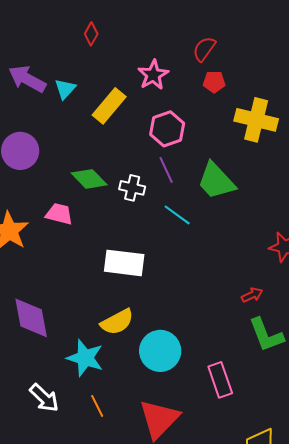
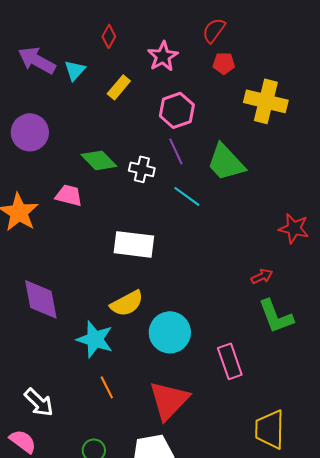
red diamond: (91, 34) -> (109, 36), moved
yellow rectangle: (109, 106) -> (119, 87), size x0.7
white arrow: (44, 398) -> (39, 402), moved

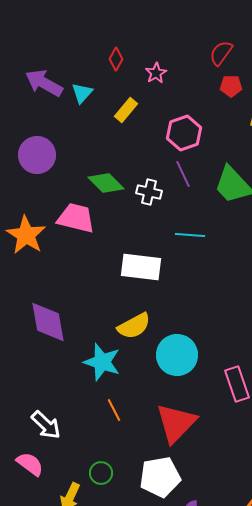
pink star: (163, 56) -> (156, 73), moved, size x0.7
pink trapezoid: (69, 195) -> (76, 218), size x1.4
cyan line: (187, 196) -> (190, 235), moved, turned -32

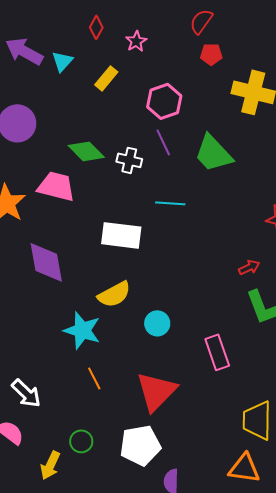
purple diamond: (48, 322) -> (46, 262), moved
cyan circle: (177, 355) -> (157, 323), size x0.6

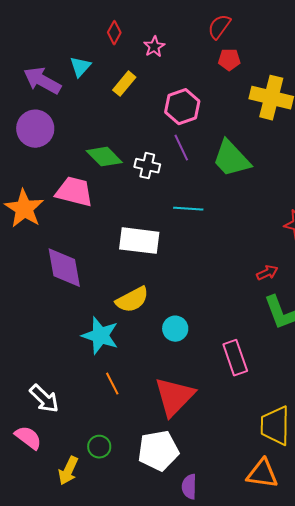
purple arrow: (24, 51) -> (42, 81), moved

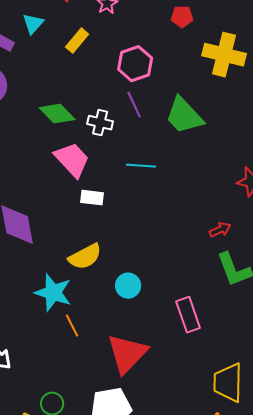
pink trapezoid: (74, 192) -> (72, 160), moved, turned 33
white rectangle: (139, 241) -> (92, 198), size x0.6
orange line: (112, 384) -> (72, 326), moved

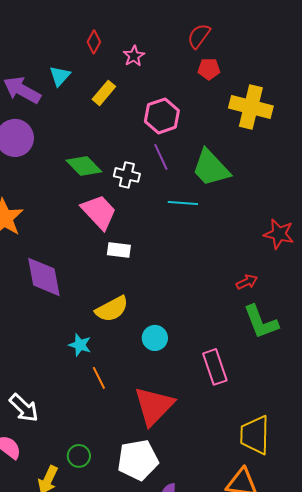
cyan line: (141, 166) -> (183, 203), moved
cyan star: (53, 293) -> (80, 345), size x0.6

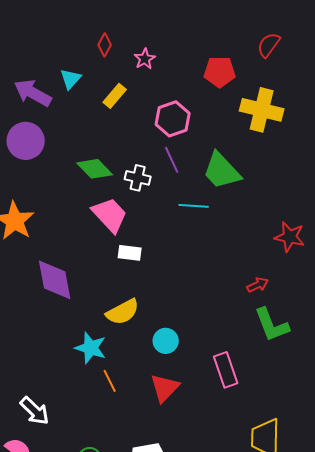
red semicircle: (199, 36) -> (269, 45), moved
red pentagon: (209, 69) -> (220, 72), size x1.4
cyan star: (80, 345) -> (91, 348), size x1.4
red triangle: (154, 406) -> (165, 388), moved, size x0.7

